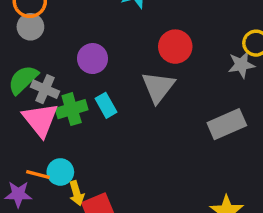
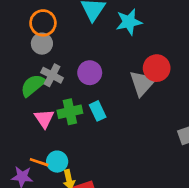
gray triangle: (158, 87) -> (142, 83), moved
gray cross: (45, 89) -> (52, 75), moved
pink triangle: (40, 120) -> (44, 119), size x0.7

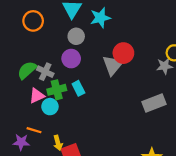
gray circle: (42, 44) -> (76, 36), moved
gray cross: (52, 75) -> (45, 72), moved
pink triangle: (44, 119) -> (37, 96), turned 42
cyan circle: (57, 162) -> (50, 107), moved

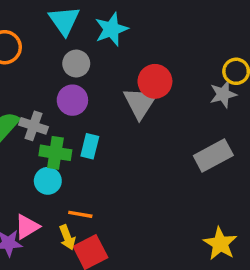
cyan rectangle: (78, 88) -> (90, 146), turned 48
green cross: (57, 90) -> (55, 153), turned 30
pink triangle: (37, 96) -> (27, 227), moved
orange line: (34, 130) -> (80, 214), moved

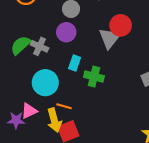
green cross: (55, 153) -> (94, 77), moved
cyan circle: (48, 181) -> (45, 83), size x1.5
yellow arrow: (67, 237) -> (54, 120), size x1.5

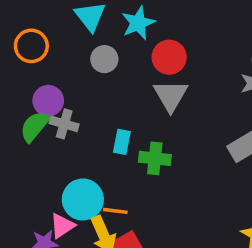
red circle: (121, 25) -> (169, 57), moved
purple circle: (66, 32) -> (48, 101), moved
cyan circle: (45, 83) -> (83, 200), moved

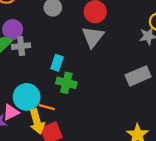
gray cross: (64, 124) -> (21, 46), turned -30
green cross: (155, 158) -> (66, 83), moved

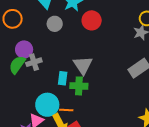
gray triangle: (93, 37) -> (83, 65), moved
cyan rectangle: (57, 63) -> (63, 78), moved

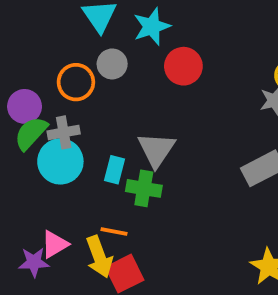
orange circle: (13, 19) -> (76, 82), moved
purple circle: (24, 49) -> (25, 106), moved
cyan circle: (47, 105) -> (60, 161), moved

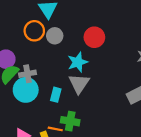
cyan star: (152, 26) -> (78, 62), moved
orange circle: (76, 82) -> (34, 31), moved
green cross: (144, 188) -> (70, 121), moved

